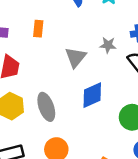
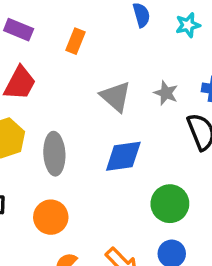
gray triangle: (76, 57) -> (116, 97), turned -45

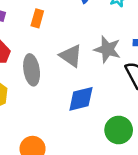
gray star: (166, 93) -> (107, 49), size x1.5
gray ellipse: (54, 154) -> (32, 70), moved

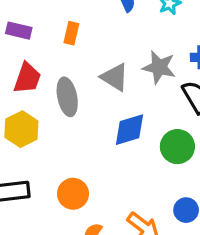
green circle: (119, 130) -> (177, 147), moved

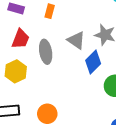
blue diamond: (130, 130) -> (93, 62), moved, turned -30

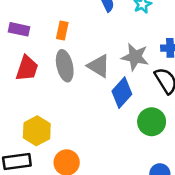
gray ellipse: (46, 52) -> (65, 66), moved
yellow hexagon: (16, 71) -> (37, 131), moved

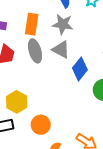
orange rectangle: (62, 31) -> (32, 24), size x1.5
gray star: (135, 57) -> (63, 24), moved

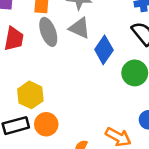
orange circle: (41, 125) -> (46, 124), moved

